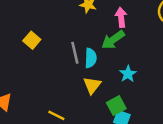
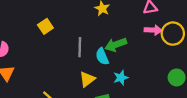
pink arrow: (121, 17) -> (153, 30), moved, turned 84
cyan semicircle: (91, 58) -> (102, 56), moved, turned 140

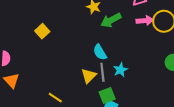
green arrow: (116, 45) -> (111, 20), moved
gray line: (80, 47) -> (102, 72), moved

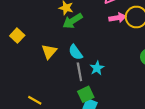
green arrow: (111, 20) -> (73, 21), moved
yellow triangle: (89, 76) -> (49, 52), moved

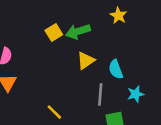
green arrow: (73, 21) -> (78, 31), moved
gray line: (79, 72) -> (100, 94), moved

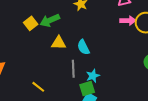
yellow triangle: (86, 61) -> (59, 43), turned 42
cyan star: (136, 94) -> (93, 76), moved

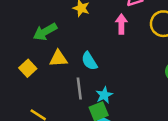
pink arrow: (128, 21) -> (121, 24), moved, turned -84
yellow square: (31, 23) -> (28, 68), moved

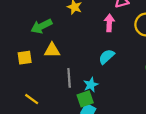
cyan semicircle: (89, 61) -> (107, 57), moved, turned 77
yellow square: (28, 68) -> (25, 58), turned 32

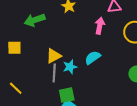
yellow triangle: (52, 50) -> (54, 56), moved, turned -35
cyan star: (91, 85) -> (70, 67), moved

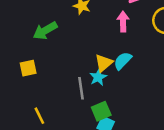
yellow triangle: (54, 56) -> (104, 63), moved
yellow line: (16, 88) -> (39, 116), turned 32

